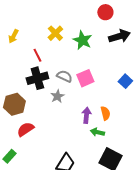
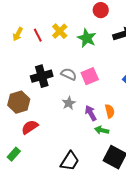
red circle: (105, 12) -> (101, 10), moved
red line: (37, 55) -> (38, 35), moved
gray star: (57, 96) -> (69, 103), moved
purple arrow: (86, 115) -> (91, 113), turned -35

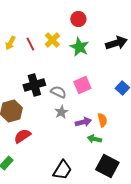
red circle: (101, 10) -> (78, 19), moved
gray semicircle: (69, 74) -> (58, 92), moved
purple arrow: (91, 113) -> (83, 122), turned 105

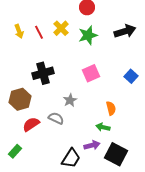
yellow arrow: (10, 43) -> (19, 31), turned -48
green star: (79, 47) -> (88, 35), turned 30
gray semicircle: (58, 92) -> (56, 118), moved
purple arrow: (83, 122) -> (92, 145), moved

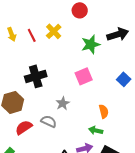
green star: (88, 35) -> (91, 44), moved

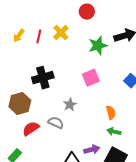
yellow arrow: (12, 34) -> (19, 36), turned 56
red line: (32, 35) -> (39, 37), turned 40
green arrow: (96, 130) -> (114, 132), moved

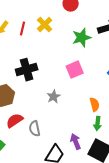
gray semicircle: (56, 123) -> (35, 129), moved, turned -126
green arrow: (114, 132) -> (98, 124), turned -96
purple arrow: (92, 150) -> (76, 142), turned -98

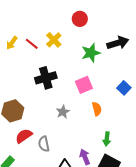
red line: (23, 29) -> (32, 44), turned -64
black cross: (27, 70) -> (46, 78), moved
orange semicircle: (95, 105) -> (97, 109), moved

